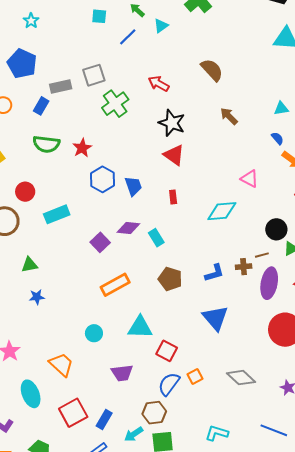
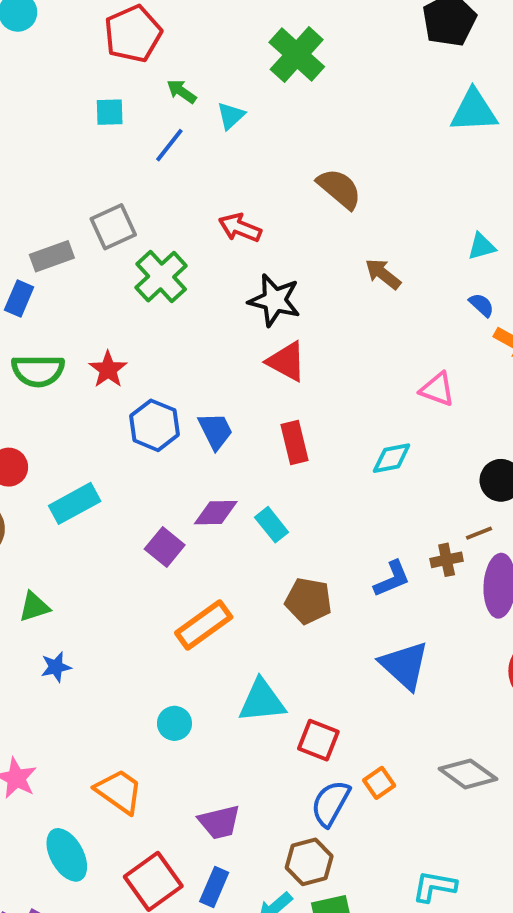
red rectangle: (173, 197) -> (295, 442), size x1.5
cyan diamond: (222, 211) -> (392, 458), size x0.7
purple trapezoid: (122, 373) -> (219, 822), moved

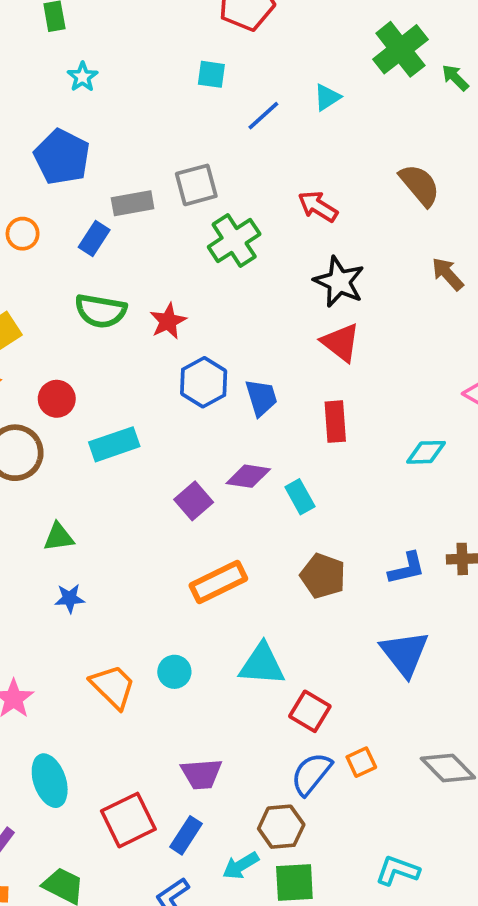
green arrow: (182, 91) -> (455, 78), moved
orange trapezoid: (119, 791) -> (113, 687), moved

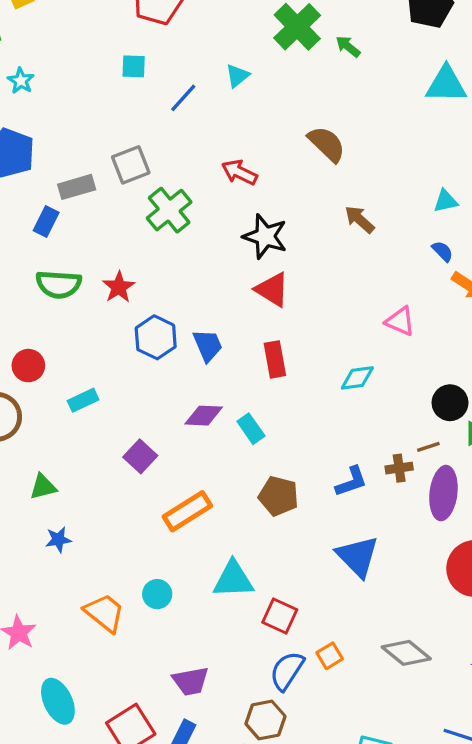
cyan rectangle: (114, 444) -> (83, 400), size x0.7
purple square: (194, 501) -> (140, 456), moved

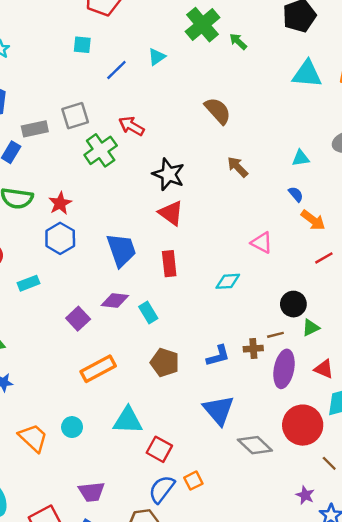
red arrow: (239, 172) -> (132, 126), moved
blue hexagon: (156, 337) -> (60, 238), moved
blue trapezoid: (208, 345) -> (121, 250), size x1.4
purple square: (140, 456) -> (78, 319), moved
gray diamond: (406, 653) -> (255, 445), moved

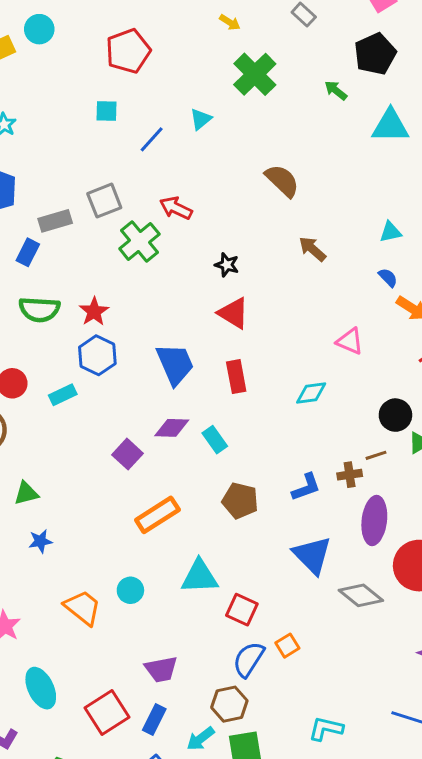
green arrow: (238, 41) -> (336, 90), moved
black star: (169, 174) -> (227, 265), size x0.6
cyan rectangle: (29, 283) -> (63, 395), moved
purple ellipse: (284, 369) -> (374, 521), moved

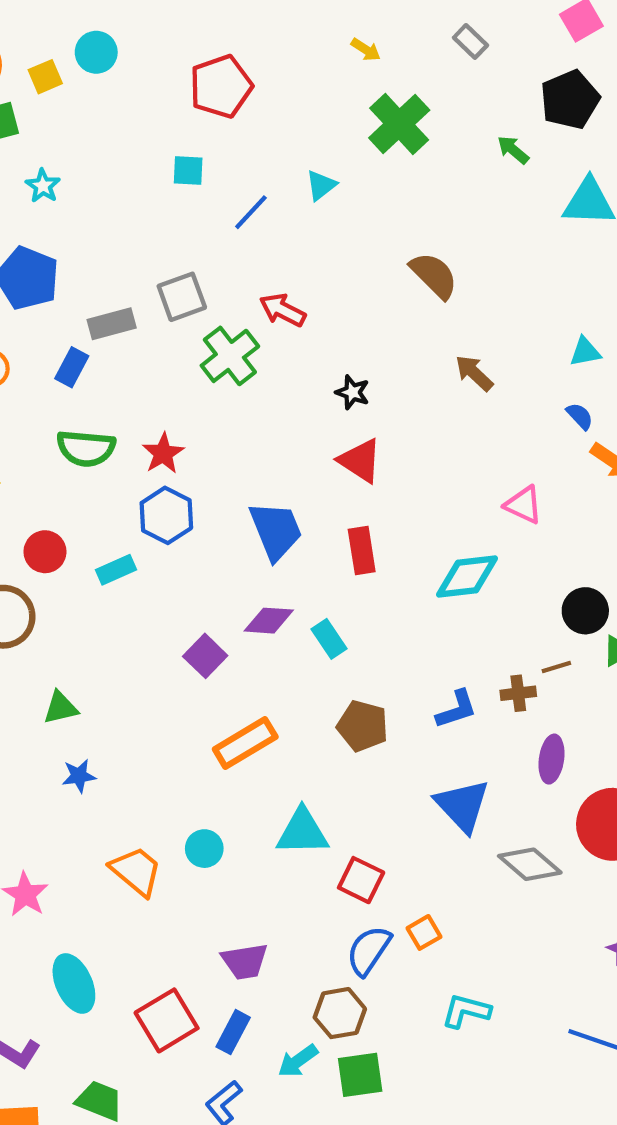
cyan diamond: (311, 393) -> (467, 576), size x1.4
purple ellipse: (374, 521) -> (551, 759), size x0.7
cyan L-shape: (326, 729) -> (466, 1011), moved

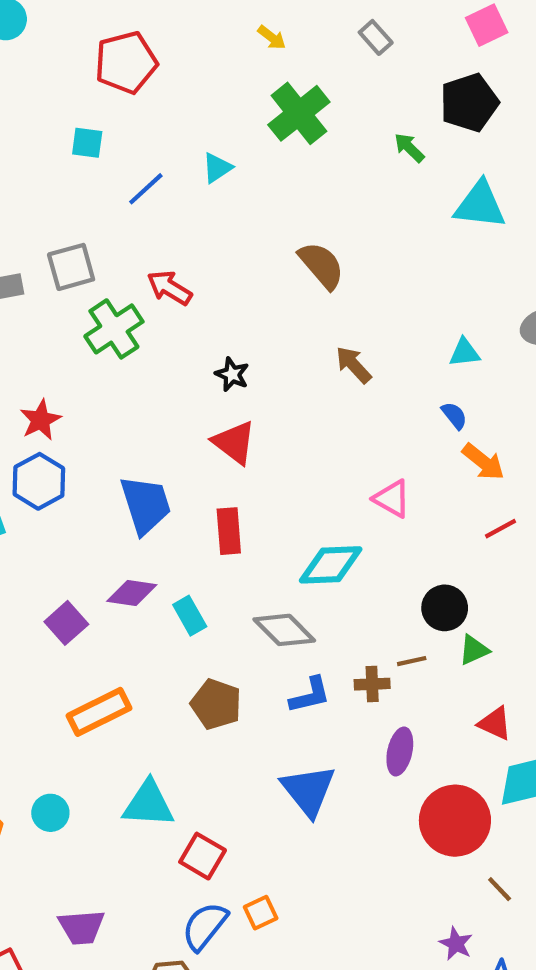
gray diamond: (530, 864) -> (284, 630), moved

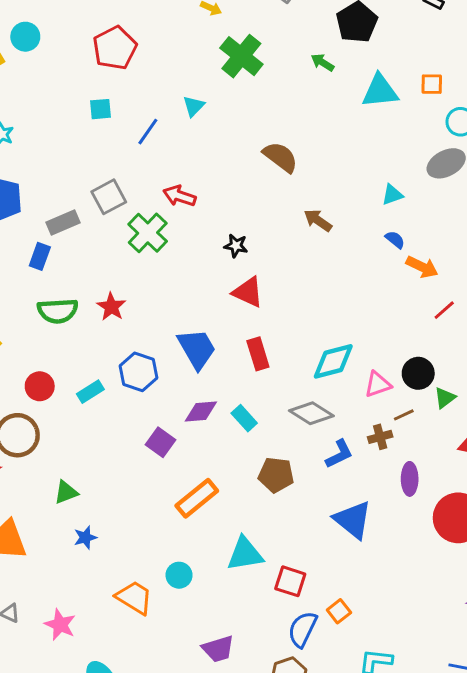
blue hexagon: (39, 481) -> (139, 372), moved
pink triangle: (392, 499) -> (378, 384), moved, turned -36

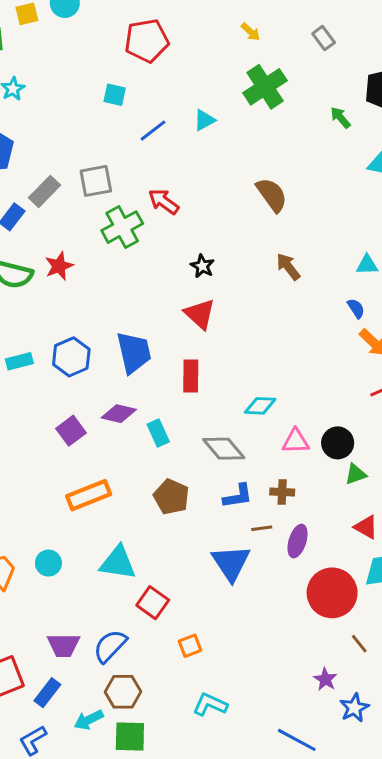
gray rectangle: (63, 222) -> (44, 191), turned -40
red star: (111, 307) -> (59, 266), moved
cyan diamond: (333, 361) -> (260, 406), size x0.7
brown line: (404, 415) -> (262, 528), moved
blue semicircle: (303, 629) -> (110, 646), moved

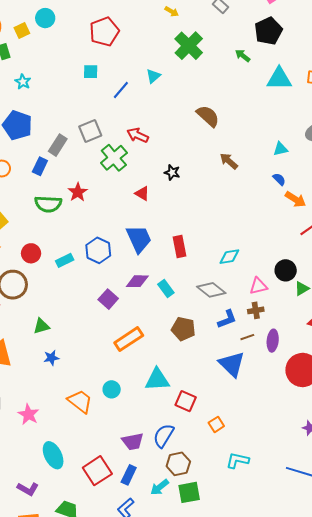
red triangle: (200, 314) -> (142, 193), moved, size x0.7
pink triangle: (296, 441) -> (258, 286), moved

